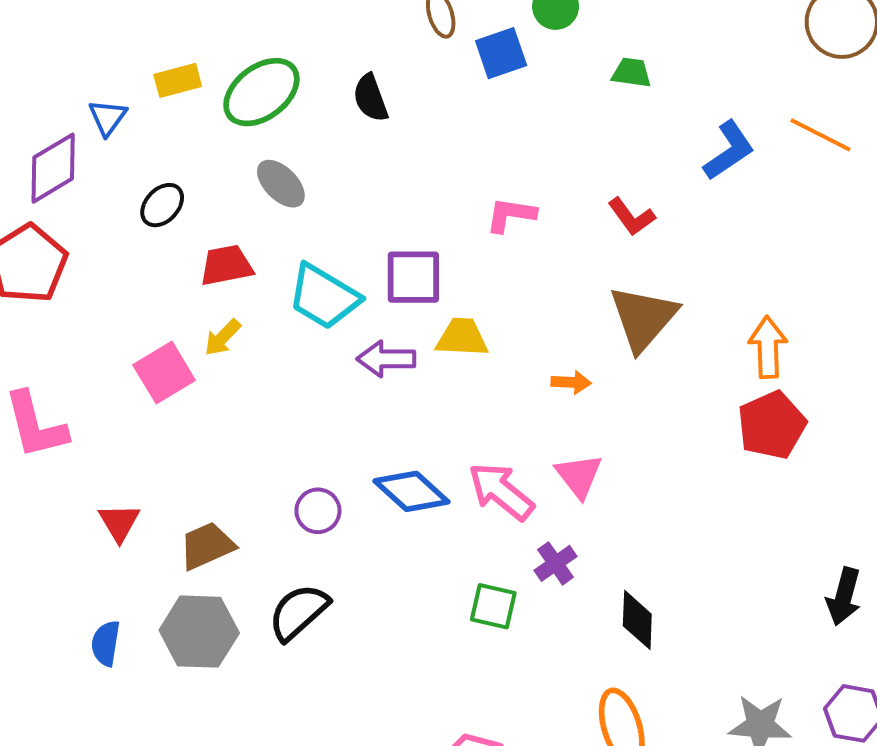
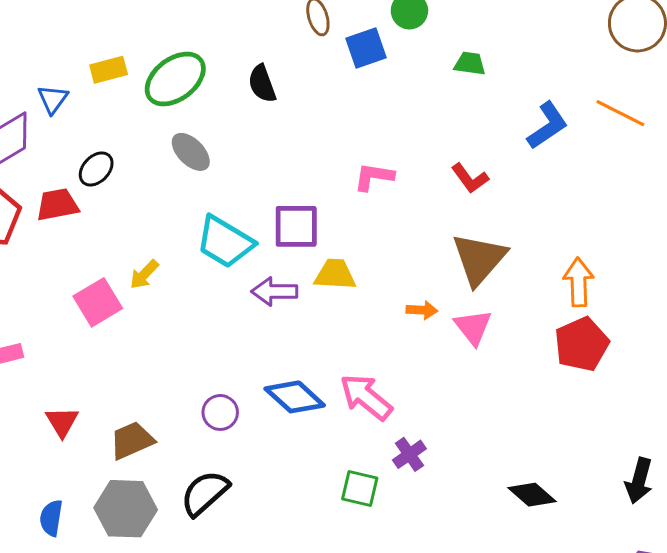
red trapezoid: (226, 265) -> (57, 205), moved
pink triangle: (579, 476) -> (473, 327), moved
black diamond: (637, 620) -> (532, 495), moved, turned -51

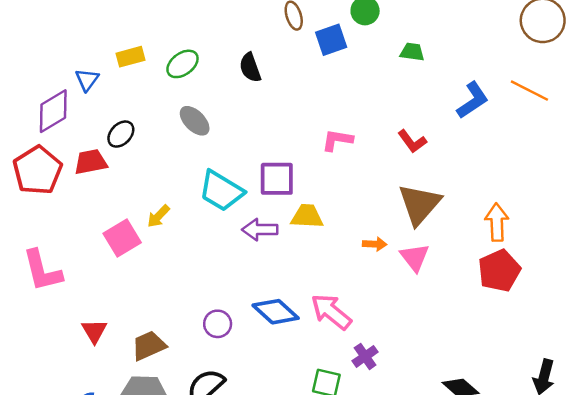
green ellipse: (175, 79) -> (183, 64), size x0.7

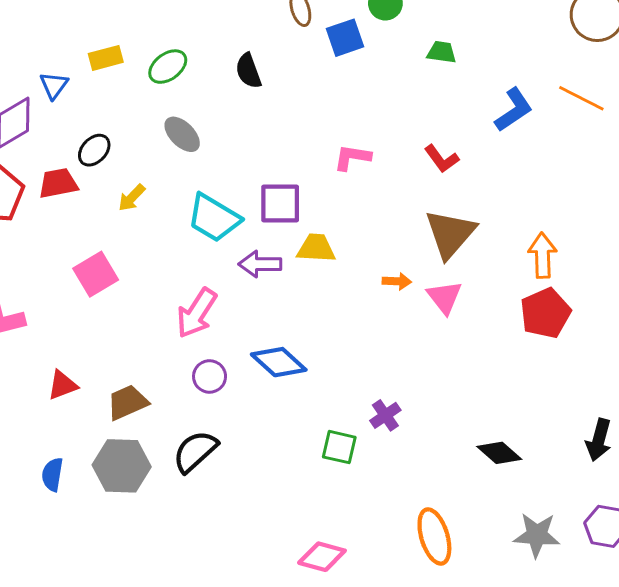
yellow arrow: (158, 216) -> (132, 198), moved
pink arrow: (331, 312) -> (197, 313), moved, turned -96
red triangle: (94, 331) -> (62, 385), turned 40

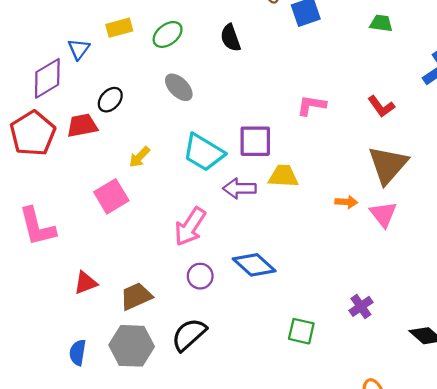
yellow arrow: (132, 198) -> (139, 157), moved
purple cross: (385, 415) -> (361, 306), moved

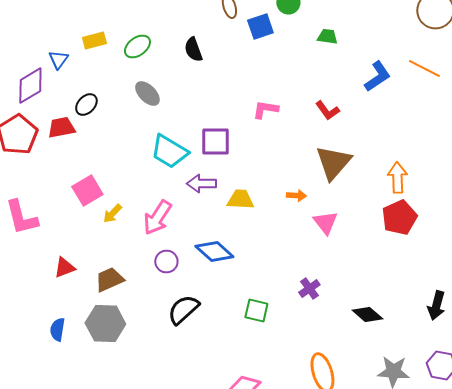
yellow arrow: (139, 157) -> (112, 214), moved
yellow trapezoid: (283, 176) -> (240, 200), moved
pink triangle: (383, 214) -> (325, 222), moved
black semicircle: (189, 335) -> (183, 310), moved

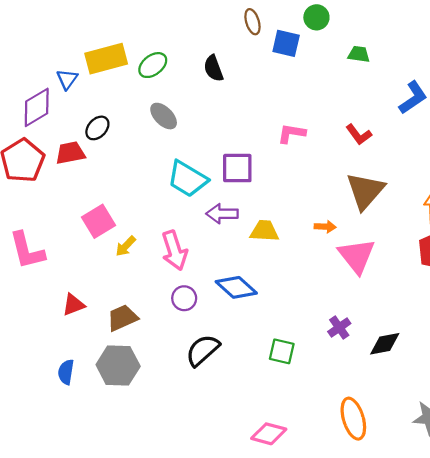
blue square: (260, 26) -> (286, 43), turned 32
yellow rectangle: (94, 40) -> (106, 59), size x1.6
pink arrow: (157, 218) -> (174, 251), turned -51
pink triangle: (325, 222) -> (357, 256), size x1.4
black diamond: (367, 314) -> (385, 344), moved, turned -52

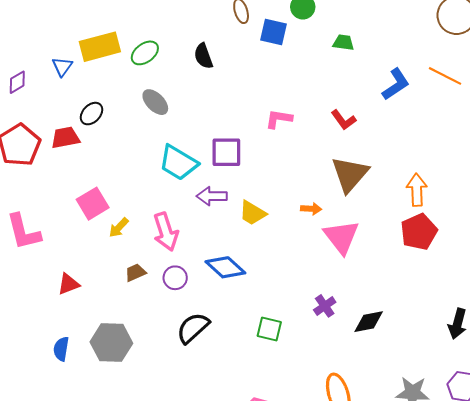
purple diamond: (37, 107) -> (17, 82), moved, size x0.6
yellow trapezoid: (264, 231) -> (253, 213), turned -152
brown trapezoid: (122, 318) -> (135, 273), moved, size x0.7

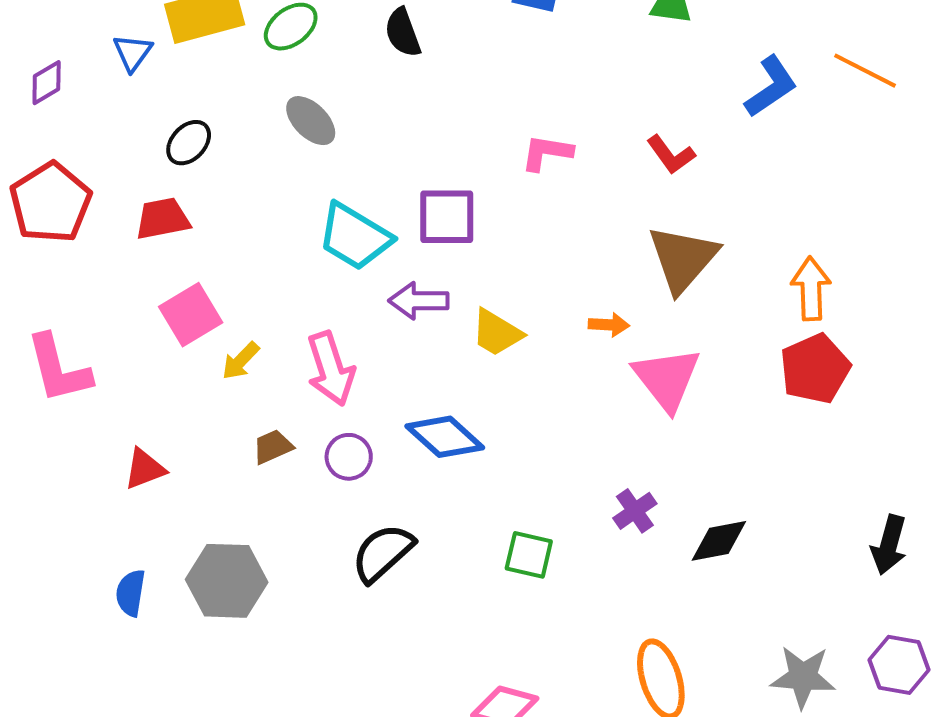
red trapezoid: (65, 138) -> (163, 219), moved

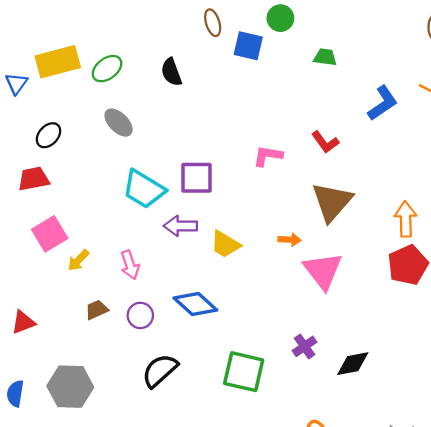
pink L-shape: (547, 153) -> (268, 156), moved
pink arrow: (331, 369) -> (130, 265), size x0.7
green square: (529, 555) -> (244, 372), size x1.5

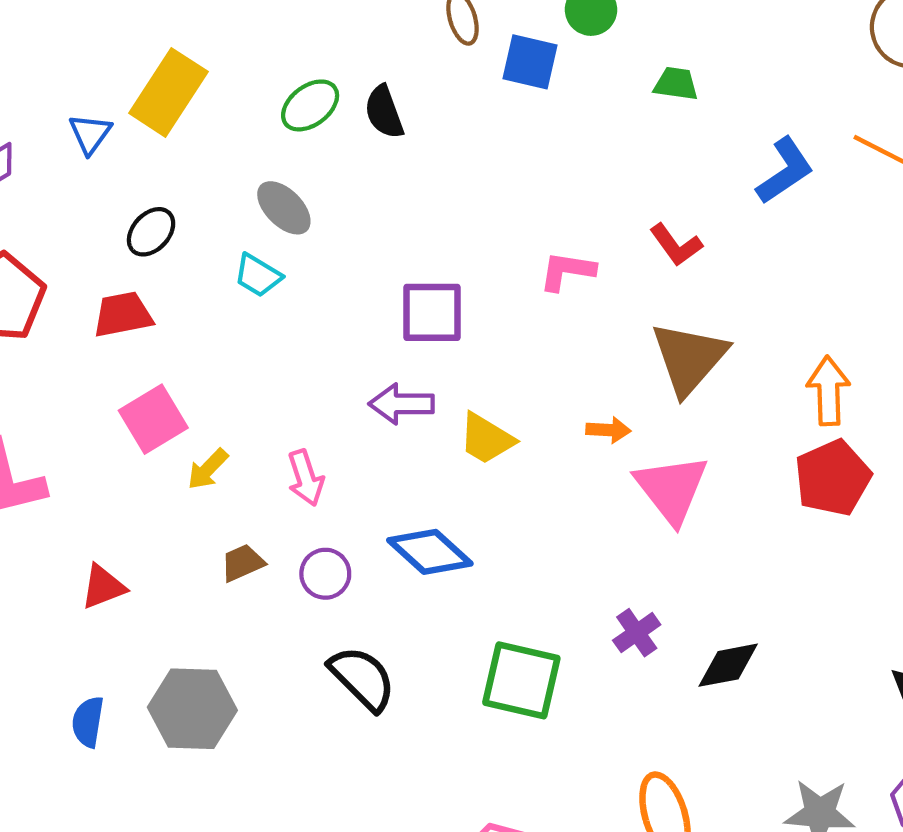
yellow rectangle: (58, 62) -> (168, 92), turned -42
green ellipse: (107, 69) -> (310, 105), moved
cyan trapezoid: (144, 189) -> (258, 275), moved, size x0.6
black semicircle: (160, 371) -> (362, 678), turned 87

